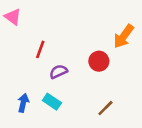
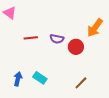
red line: (40, 49) -> (31, 38), turned 64
purple semicircle: (58, 72) -> (57, 39), moved, turned -144

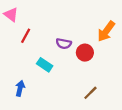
red line: (31, 38) -> (26, 36), moved, turned -56
cyan rectangle: (40, 78) -> (45, 65), moved

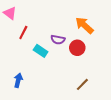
orange arrow: (106, 31) -> (84, 25), moved, turned 96
cyan rectangle: (45, 65) -> (41, 51), moved

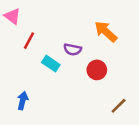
red circle: (77, 48) -> (97, 70), moved
brown line: (82, 84) -> (119, 106), moved

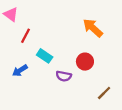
purple semicircle: (73, 49) -> (64, 76), moved
blue arrow: (23, 101) -> (20, 71), moved, turned -136

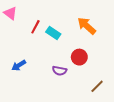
red line: (25, 36) -> (35, 27), moved
cyan rectangle: (45, 56) -> (53, 33), moved

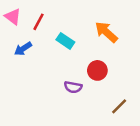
red line: (35, 27) -> (38, 22), moved
blue arrow: (19, 65) -> (23, 49), moved

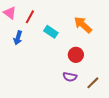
blue arrow: (23, 49) -> (18, 38), turned -40
purple semicircle: (73, 87) -> (70, 77), moved

